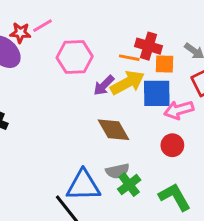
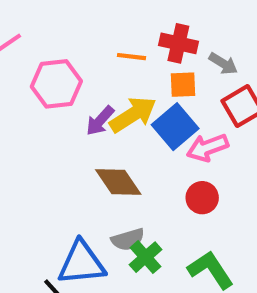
red cross: (149, 46) -> (178, 43), moved
orange line: (129, 58) -> (132, 57), moved
blue square: (157, 93) -> (175, 127), turned -36

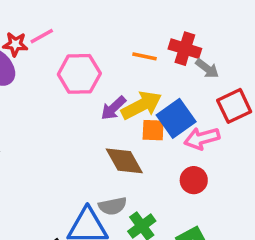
gray arrow: (223, 64) -> (207, 68), moved
orange square: (183, 85) -> (153, 130), moved
gray semicircle: (128, 239) -> (113, 206), moved

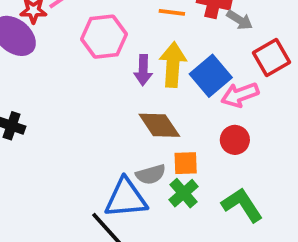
yellow arrow: (141, 105) -> (173, 65), turned -54
purple arrow: (113, 108) -> (143, 70), turned -40
orange square: (153, 130) -> (186, 163), moved

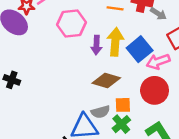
brown diamond: (159, 125) -> (106, 81), turned -40
red circle: (235, 140) -> (155, 90), size x1.5

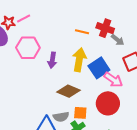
pink hexagon: (71, 23) -> (28, 48), moved
purple arrow: (96, 45) -> (52, 60), moved
pink arrow: (158, 62) -> (113, 80), turned -132

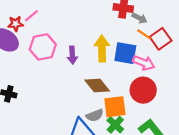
orange line: (82, 32) -> (144, 34), moved, turned 32
blue square: (99, 68) -> (125, 53), turned -35
brown diamond: (69, 91) -> (97, 85), turned 40
orange square: (80, 113) -> (115, 107), size x1.5

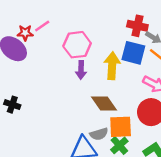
pink hexagon: (43, 47) -> (77, 45), moved
blue square: (125, 53) -> (133, 53), moved

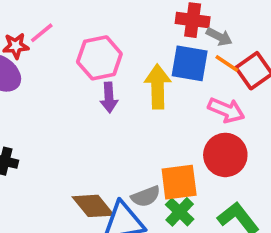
brown diamond: (104, 103) -> (93, 206), moved

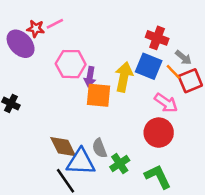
gray arrow: (219, 37) -> (183, 58), moved
pink hexagon: (99, 58) -> (71, 64), moved
orange square: (179, 182) -> (99, 95), moved
gray semicircle: (146, 196) -> (99, 148), turned 78

